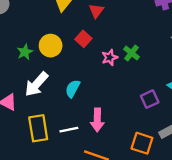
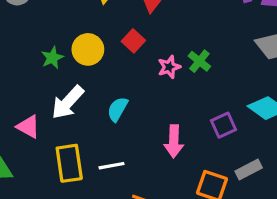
pink arrow: (97, 120) -> (174, 141), moved

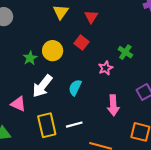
pink star: (169, 67) -> (106, 68), moved

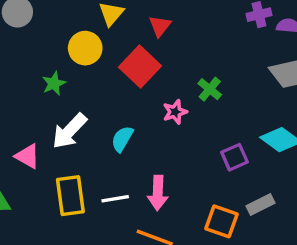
red square: (81, 43) -> (140, 67), size x1.6
yellow circle: (53, 51) -> (85, 48), moved
pink arrow: (113, 105) -> (158, 193), moved

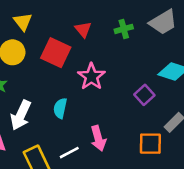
red triangle: (160, 26) -> (83, 29), moved
green cross: (210, 89) -> (124, 29), moved, turned -36
pink star: (175, 112) -> (91, 77), size x1.5

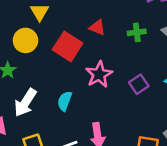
red triangle: (83, 29) -> (97, 28), turned -36
purple square: (144, 95) -> (139, 84), moved

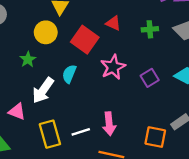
cyan semicircle: (65, 101) -> (69, 74), moved

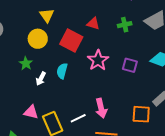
purple square: (150, 78) -> (130, 65), turned -35
white arrow: (43, 90) -> (41, 79), moved, size x0.6
pink triangle: (17, 111) -> (31, 112), moved

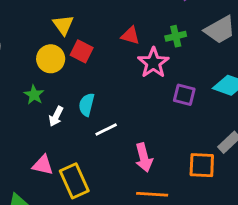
red square: (71, 40) -> (82, 51), moved, size x0.7
pink star: (98, 60) -> (153, 63), moved
white line: (78, 118) -> (106, 129), moved

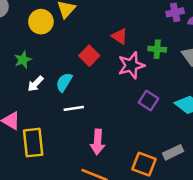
red square: (82, 51) -> (89, 56), moved
yellow circle: (51, 59) -> (41, 22), moved

